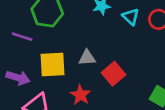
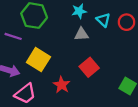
gray triangle: (87, 58) -> (81, 34), moved
yellow square: (53, 64) -> (38, 60), turned 35

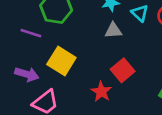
red star: (62, 85) -> (101, 92), moved

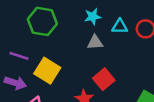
cyan triangle: (140, 13) -> (120, 26), turned -42
purple line: (31, 33) -> (19, 56), moved

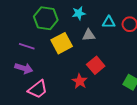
cyan star: (93, 17) -> (79, 13), moved
yellow square: (47, 71) -> (62, 43), moved, turned 30

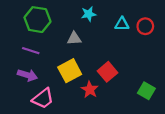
green hexagon: (46, 18) -> (37, 20), moved
gray triangle: (89, 35) -> (74, 38), moved
yellow square: (62, 43) -> (70, 71), moved

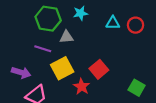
green hexagon: (37, 20) -> (48, 19), moved
purple line: (31, 51) -> (43, 49), moved

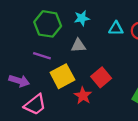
gray triangle: (66, 37) -> (78, 46), moved

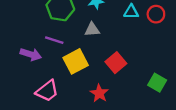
purple arrow: (19, 81) -> (31, 54), moved
red star: (83, 96) -> (99, 93), moved

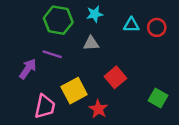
purple arrow: (31, 54) -> (28, 69), turned -72
yellow square: (76, 61) -> (74, 91), moved
pink trapezoid: (47, 91) -> (45, 107), turned -40

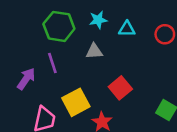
cyan triangle: (131, 25) -> (127, 29), moved
purple line: (52, 54) -> (52, 63), turned 54

